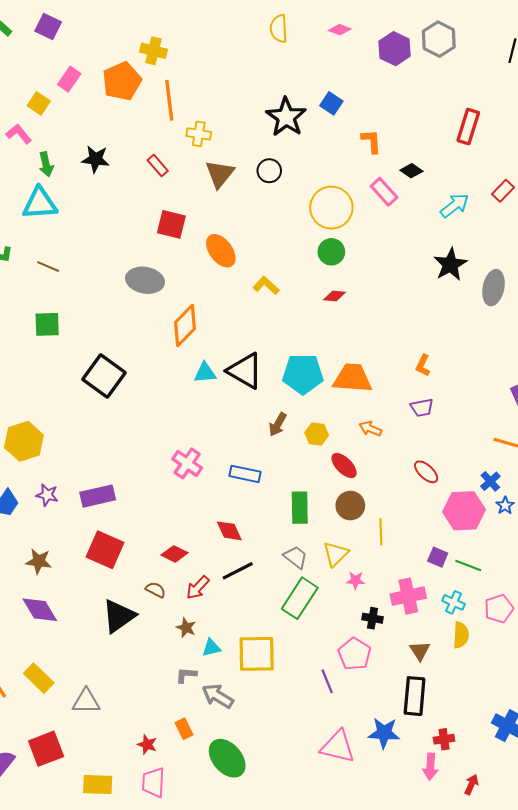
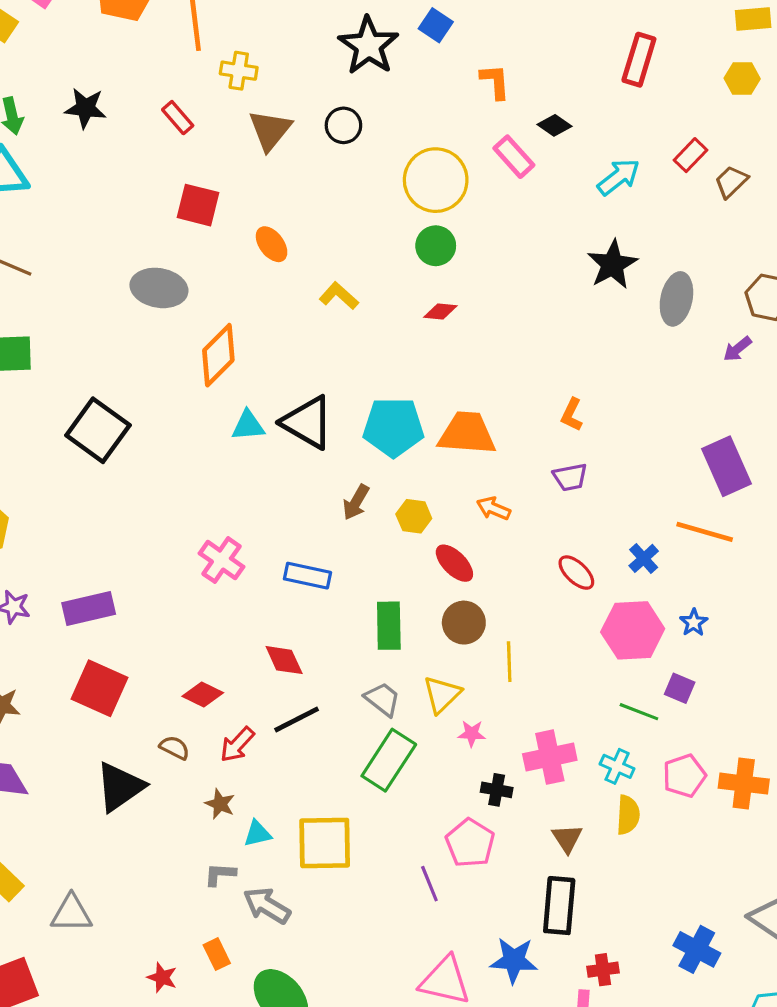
orange ellipse: (221, 251) -> (272, 244), size x0.7
blue cross: (490, 481) -> (644, 558), moved
purple square: (438, 557) -> (680, 688), moved

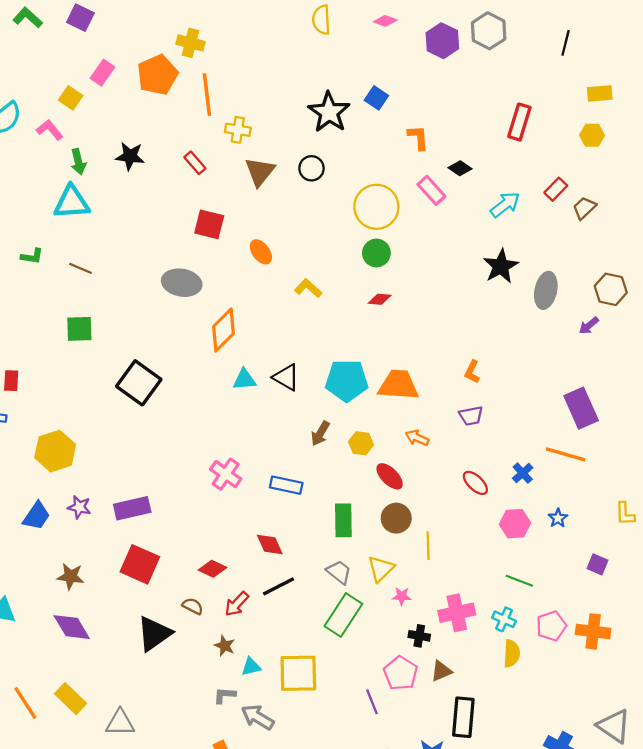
black triangle: (307, 422) -> (286, 377), size x0.7
pink hexagon: (633, 630) -> (515, 524), size x0.7
purple square: (680, 688) -> (598, 564), moved
brown triangle: (567, 838) -> (441, 671), moved, turned 40

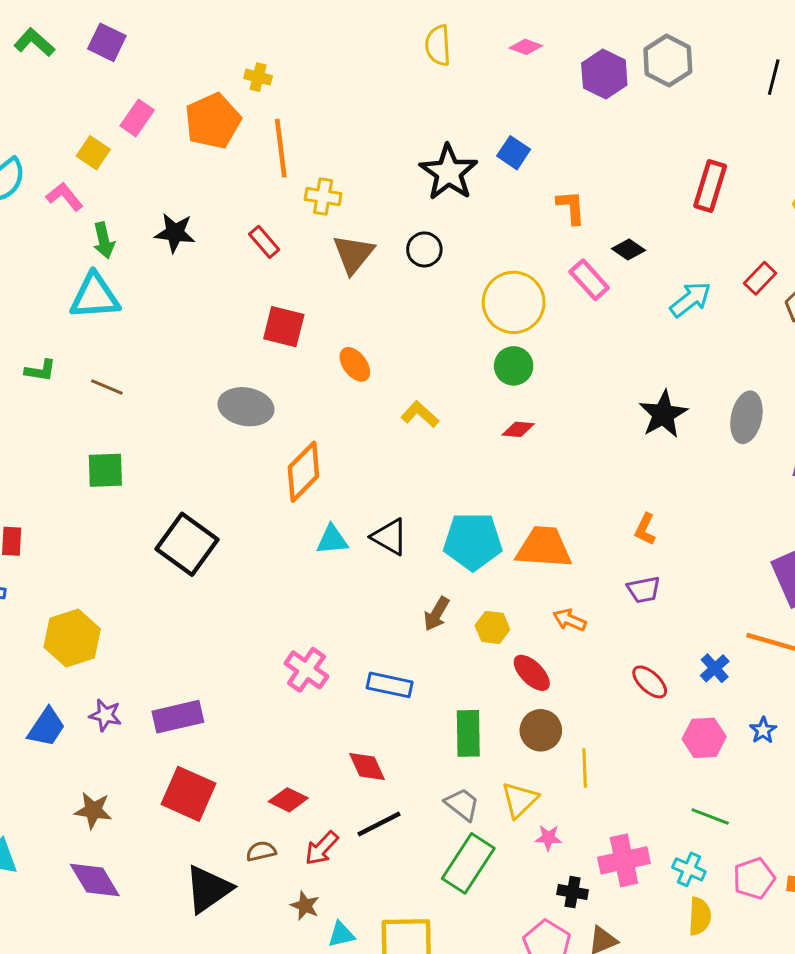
yellow cross: (190, 43) -> (258, 77), size x0.7
black star: (501, 266) -> (663, 414), moved
brown semicircle: (193, 606) -> (261, 851), turned -40

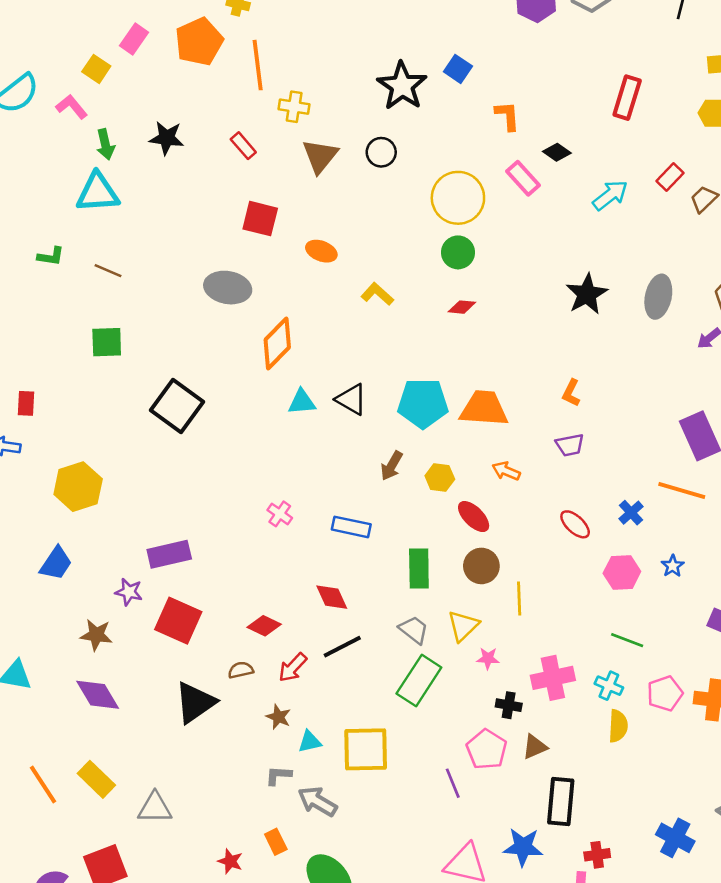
orange ellipse: (355, 364) -> (321, 251), turned -32
pink cross: (306, 670) -> (280, 514), size x0.7
purple star: (105, 715) -> (129, 592), moved

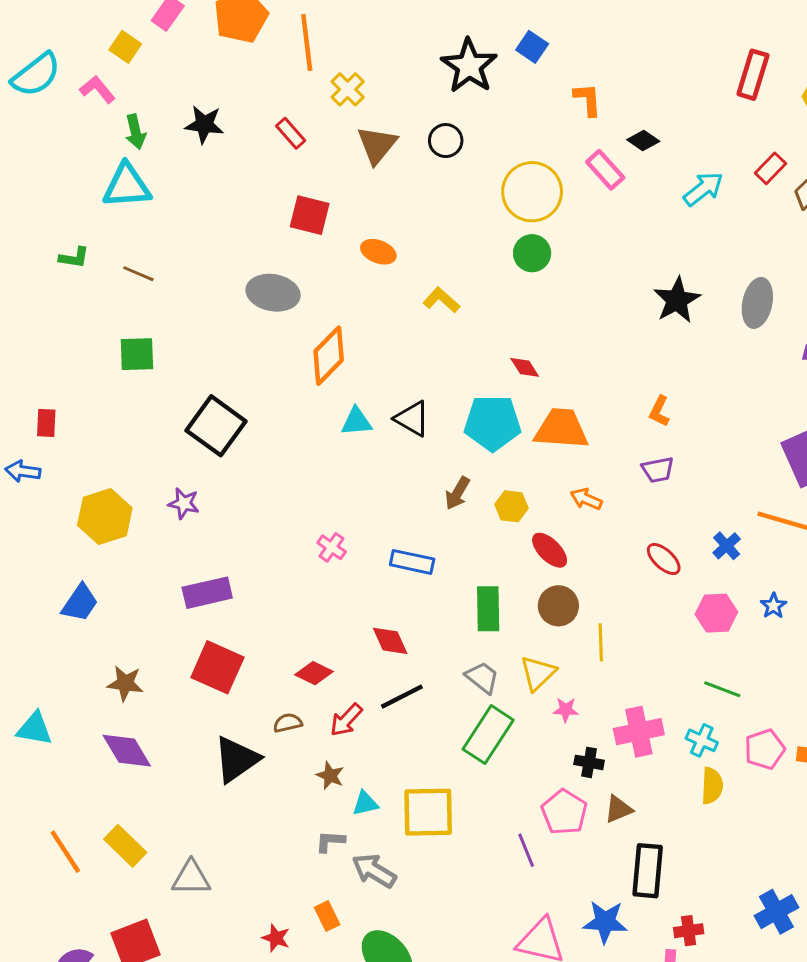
red rectangle: (627, 98) -> (753, 75), moved
yellow cross: (294, 107) -> (348, 89), turned 36
red diamond: (462, 307) -> (525, 367), moved, turned 52
purple star: (129, 592) -> (184, 503), moved
blue cross: (675, 838) -> (776, 912), turned 33

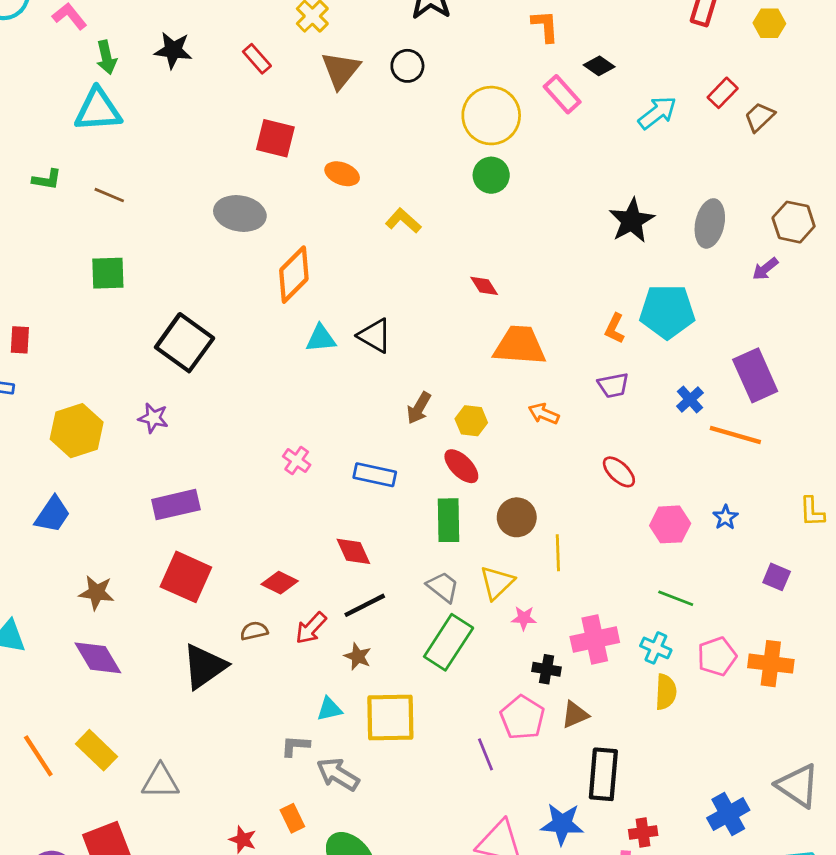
cyan pentagon: (493, 423) -> (667, 311), moved
blue cross: (727, 546) -> (690, 399), moved
red ellipse: (550, 550) -> (461, 466), moved
brown star: (330, 776) -> (358, 656), moved

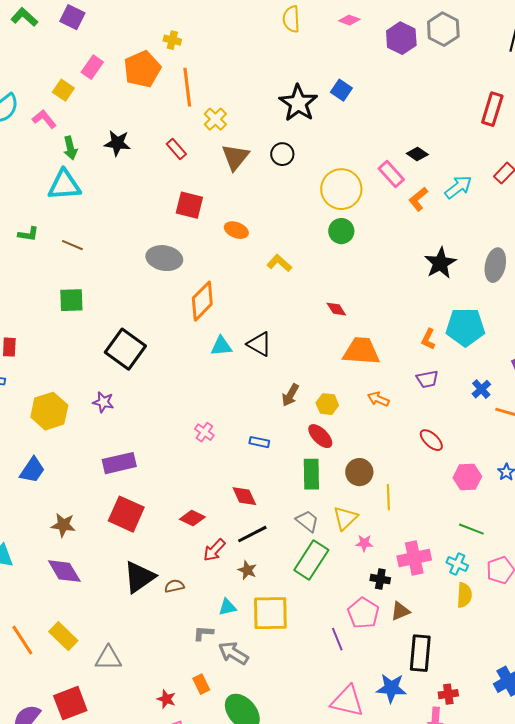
orange L-shape: (545, 26) -> (418, 199), moved, turned -125
blue rectangle: (375, 475) -> (259, 442), size x0.7
brown semicircle: (254, 631) -> (174, 586), moved

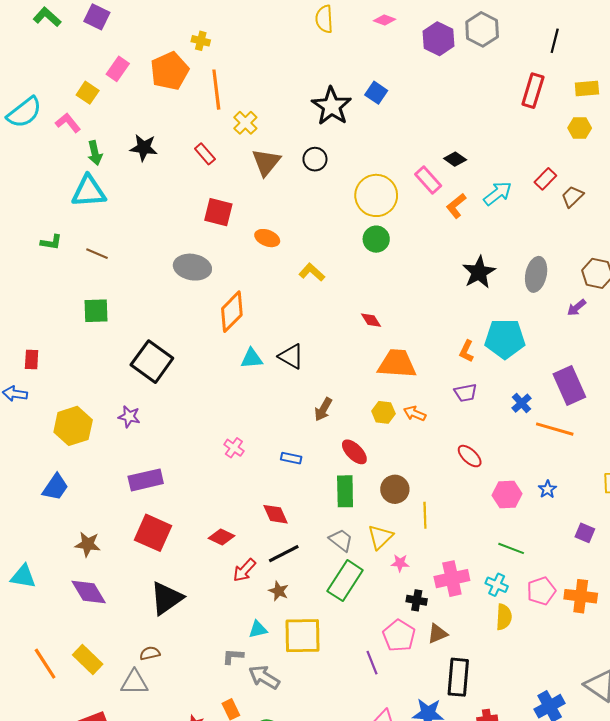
red rectangle: (492, 109) -> (533, 91), moved
yellow hexagon: (327, 404) -> (383, 412), moved
brown semicircle: (174, 586) -> (150, 653), moved

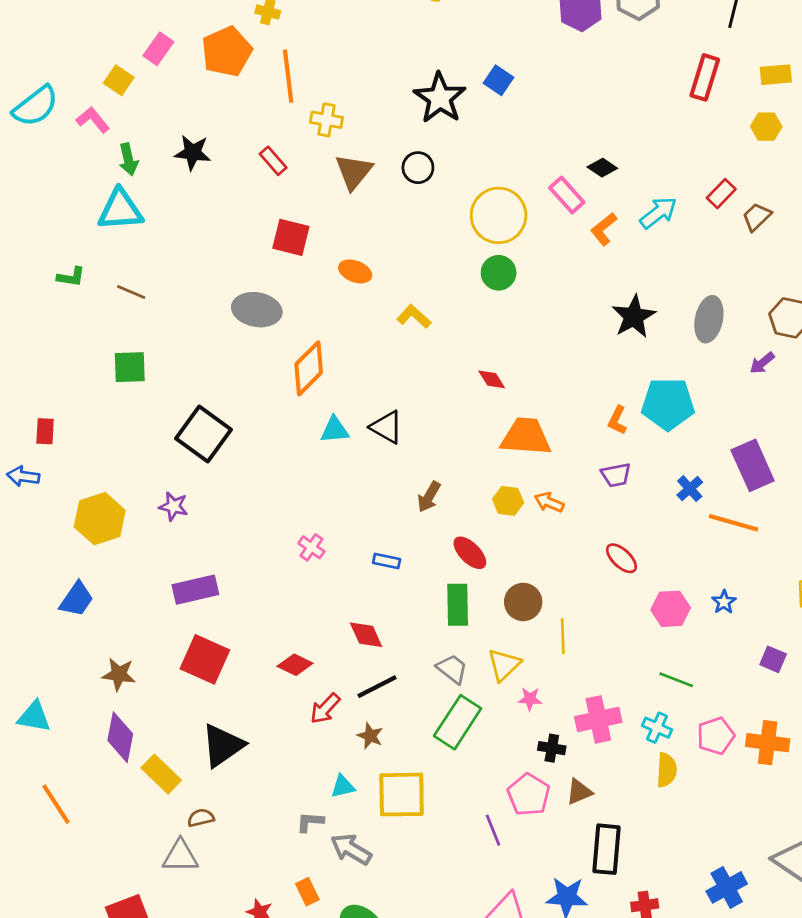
yellow cross: (245, 123) -> (326, 120), turned -35
purple diamond: (89, 592) -> (120, 737), turned 42
yellow rectangle: (88, 660) -> (161, 774), moved
orange line: (45, 664) -> (56, 804), moved

